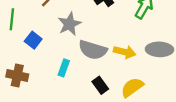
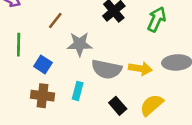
gray star: (69, 24) -> (80, 44), turned 30
brown cross: (17, 75) -> (43, 96), moved

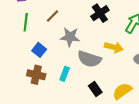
green line: (19, 45) -> (26, 22), moved
yellow arrow: (140, 68) -> (114, 47), moved

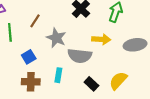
gray star: (70, 37) -> (56, 38), turned 30
blue square: (39, 50) -> (29, 57), turned 32

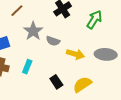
yellow arrow: (101, 39) -> (75, 54), moved
gray semicircle: (80, 56) -> (53, 41), moved, size x0.6

